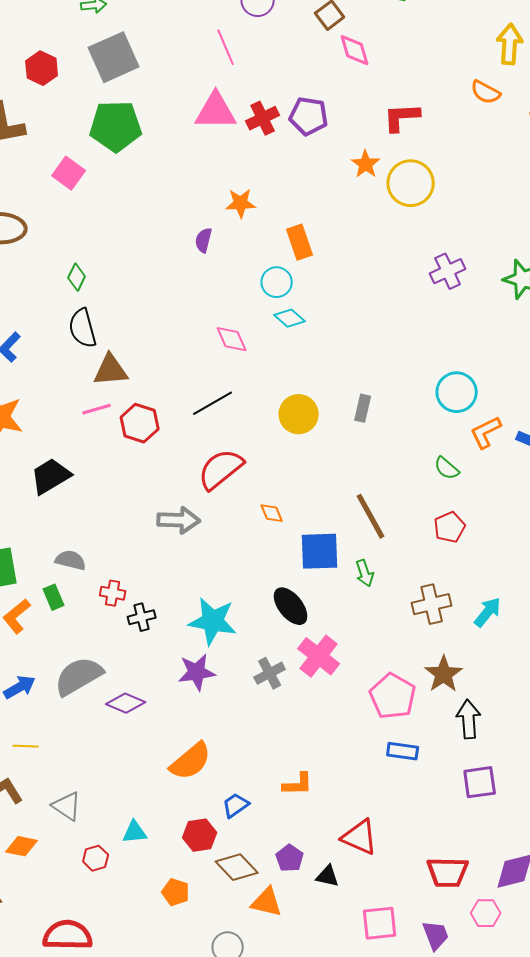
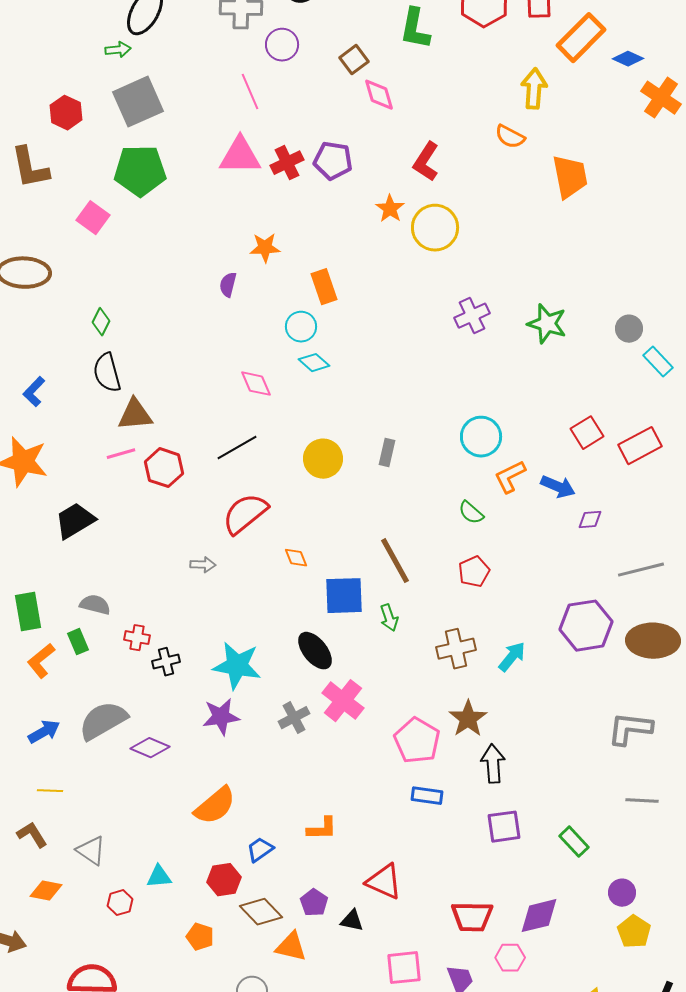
red L-shape: (402, 117) -> (426, 162), turned -54
gray arrow: (179, 520) -> (203, 565), size x0.6

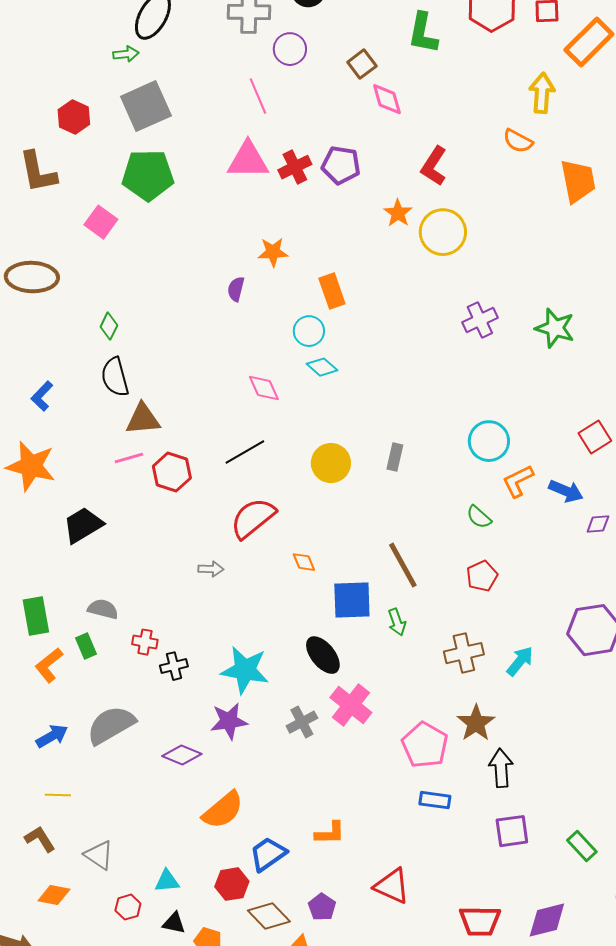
purple diamond: (150, 748) -> (182, 755), moved
blue trapezoid: (260, 850) -> (268, 854), size x1.4
black triangle: (352, 921) -> (174, 923), moved

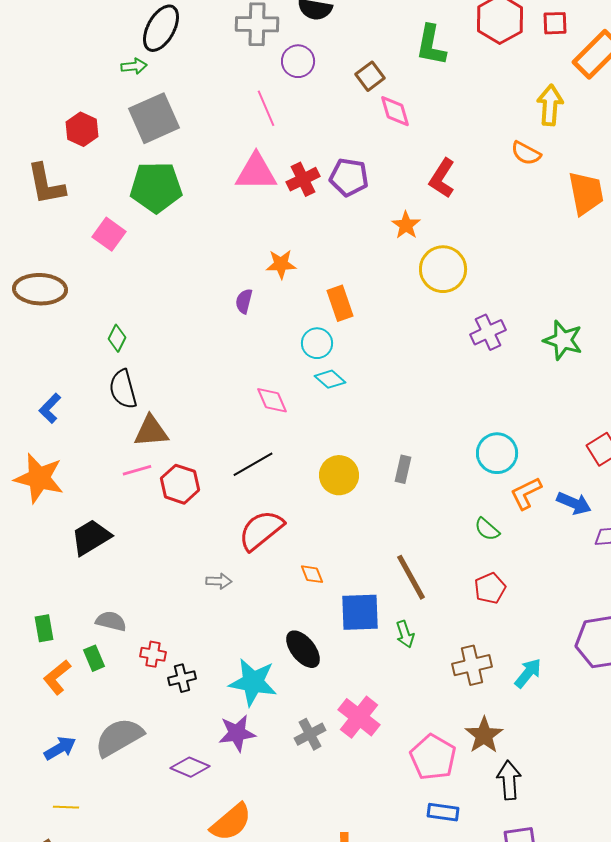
yellow circle: (443, 232) -> (443, 269), moved
green rectangle: (36, 616) -> (44, 628), size x0.7
black ellipse: (323, 655) -> (303, 649), moved

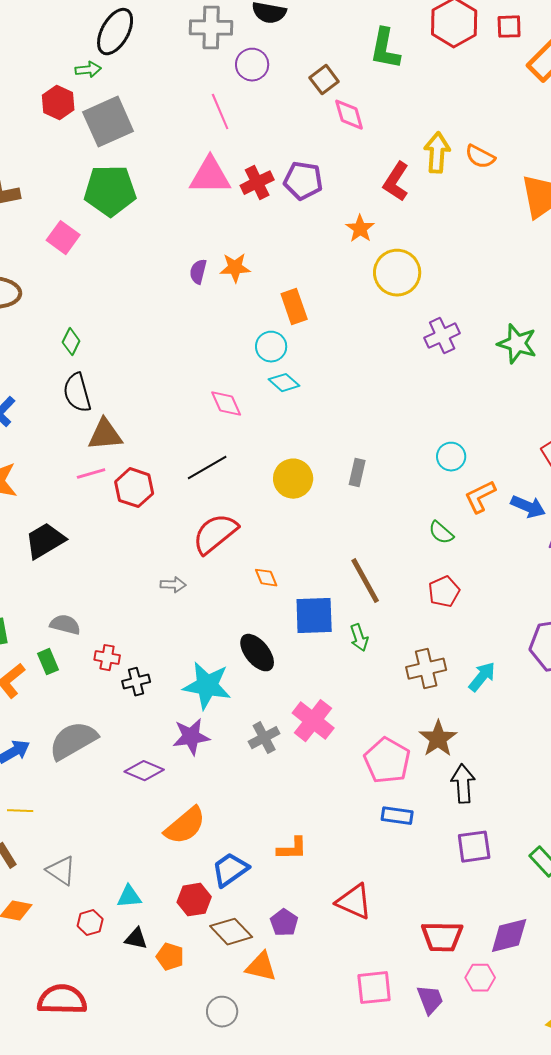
yellow arrow: (550, 105) -> (437, 153), moved
red hexagon: (82, 129) -> (58, 103), moved
purple semicircle: (244, 301) -> (198, 272), moved
cyan circle: (497, 453) -> (451, 457), size x0.7

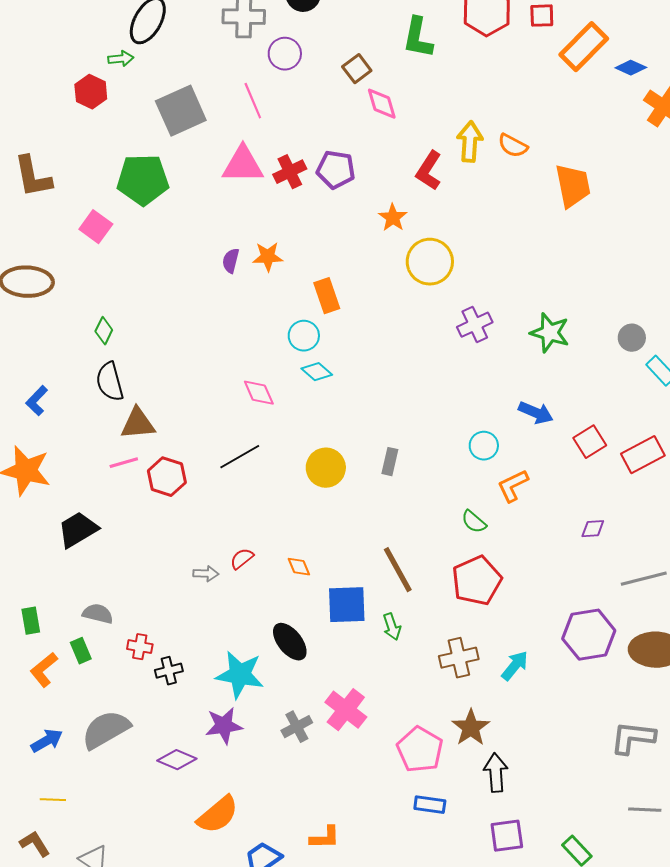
gray square: (108, 122) -> (181, 111), moved
blue arrow: (528, 507) -> (536, 413), moved
red semicircle: (215, 534) -> (242, 559), moved, size x0.5
red pentagon: (444, 592) -> (477, 581), size x1.6

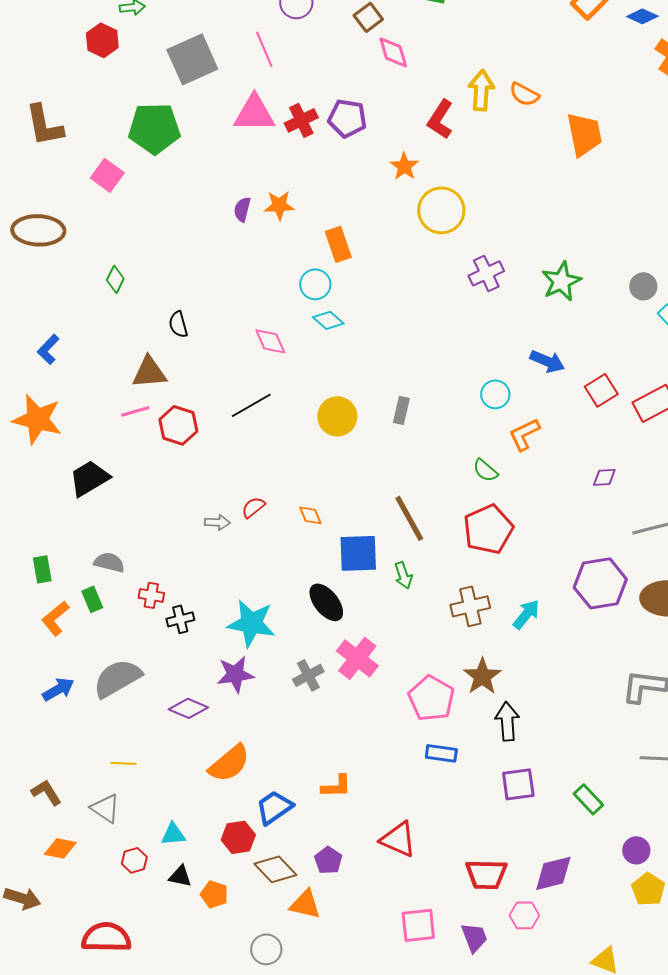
green star: (550, 333) -> (561, 281), turned 30
black semicircle: (110, 382) -> (178, 324), moved, size x0.7
black ellipse: (290, 642) -> (326, 602), moved
yellow line: (53, 800) -> (123, 763), moved

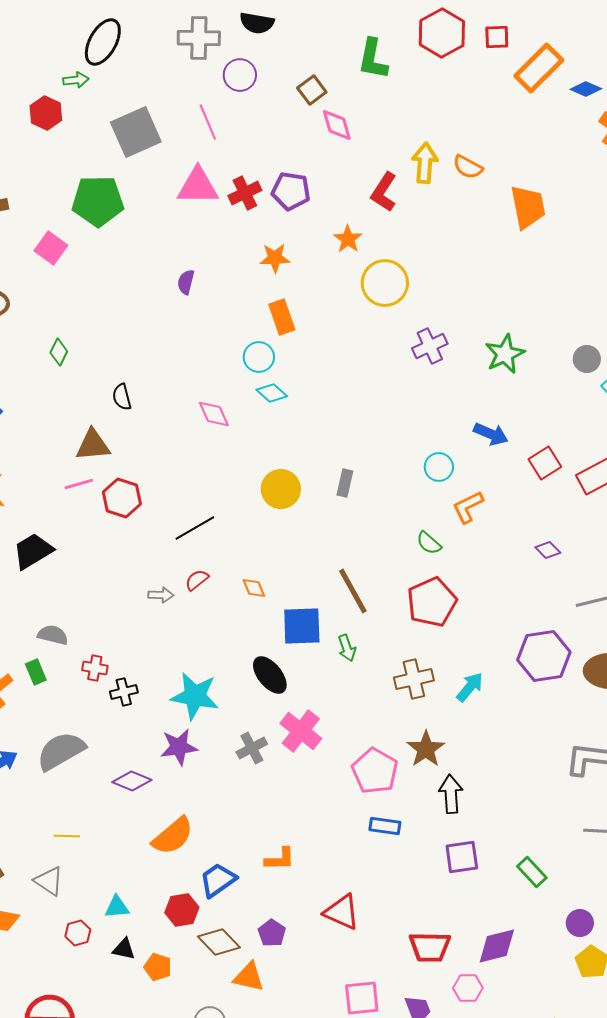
orange star: (279, 205) -> (275, 258), moved
black line: (251, 405) -> (195, 528), moved
purple diamond: (604, 477) -> (548, 550), turned 50

